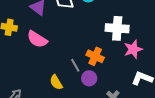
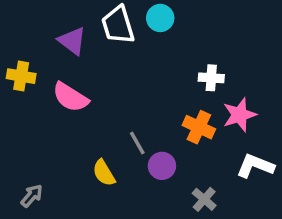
white cross: (117, 28) -> (211, 78), size x0.6
orange cross: (95, 56) -> (199, 127), moved

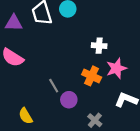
purple triangle: (72, 41) -> (14, 23), turned -36
yellow semicircle: (104, 173) -> (26, 116), moved

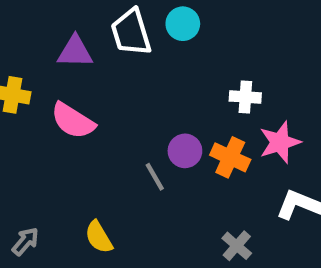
purple circle: (69, 100) -> (185, 151), moved

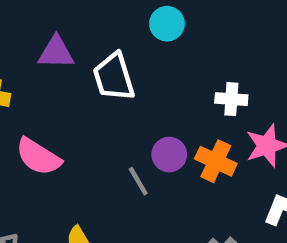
white trapezoid: (131, 32) -> (114, 77), moved
pink semicircle: (73, 121) -> (38, 157), moved

